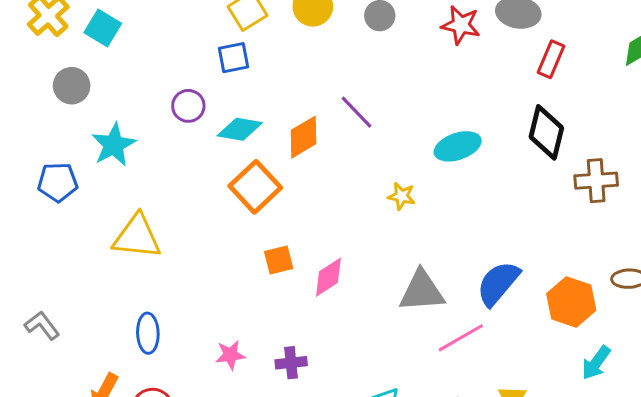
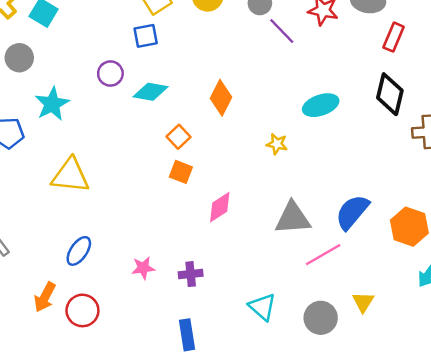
purple line: (356, 112) -> (282, 31), moved
orange diamond: (304, 137) -> (221, 98), moved, turned -32
orange square: (255, 187) -> (178, 137), moved, size x0.6
orange square: (279, 260) -> (181, 172), moved, turned 35
blue ellipse: (148, 333) -> (79, 251), turned 36

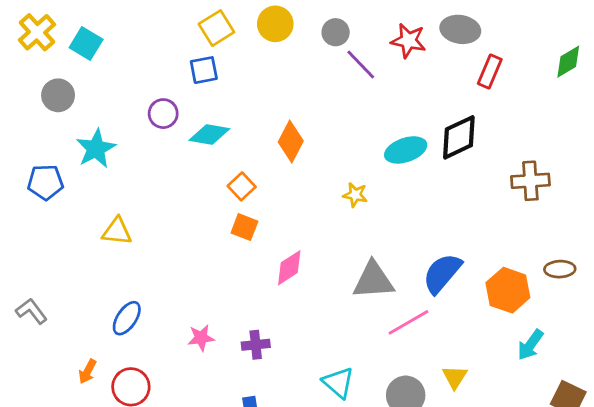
black diamond: (390, 94) -> (459, 137), moved, turned 51
yellow triangle: (70, 176) -> (117, 231), size x0.7
orange arrow: (45, 297) -> (87, 371), size x0.7

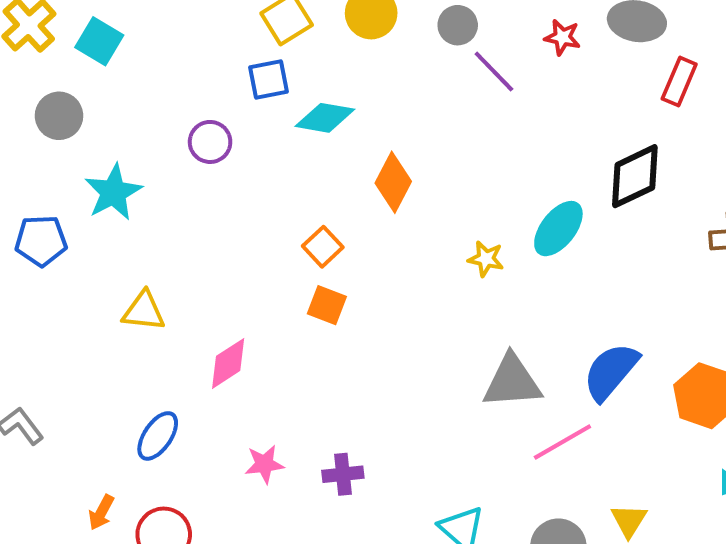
red star: (408, 41) -> (562, 37), size x0.7
cyan diamond: (209, 135) -> (325, 118), moved
cyan ellipse: (406, 150) -> (558, 229), moved, turned -33
pink diamond: (289, 268) -> (228, 363), moved

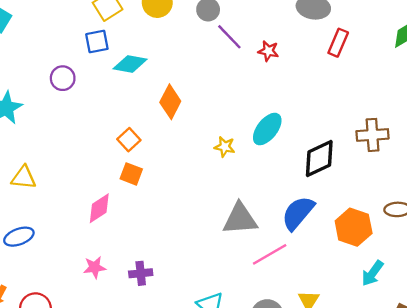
red star: (562, 37) -> (268, 51), moved
black diamond: (635, 176) -> (319, 159), moved
pink diamond: (228, 363) -> (99, 208), moved
blue ellipse: (158, 436) -> (19, 237), moved, turned 36

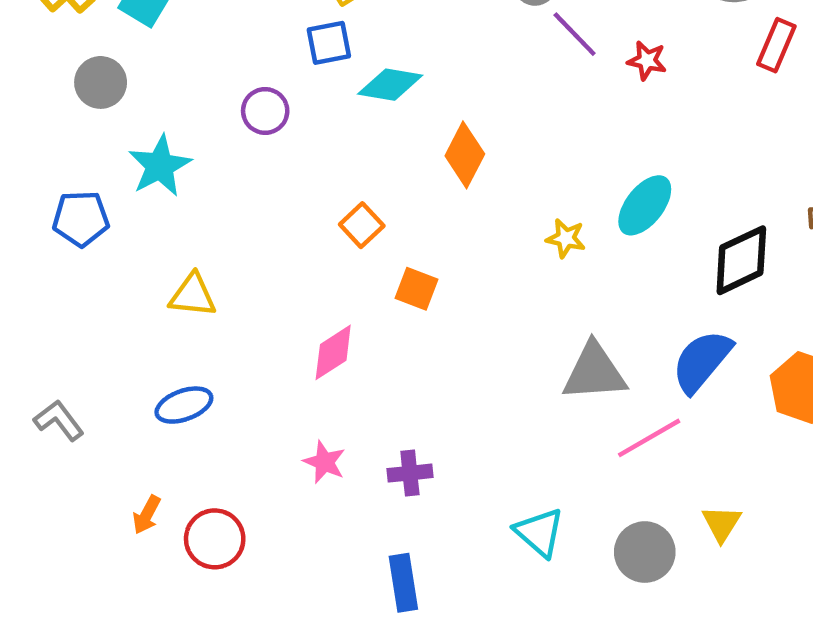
orange square: (129, 140) -> (362, 225), moved
orange square: (131, 174) -> (417, 289), moved
pink star: (95, 267) -> (324, 462), turned 30

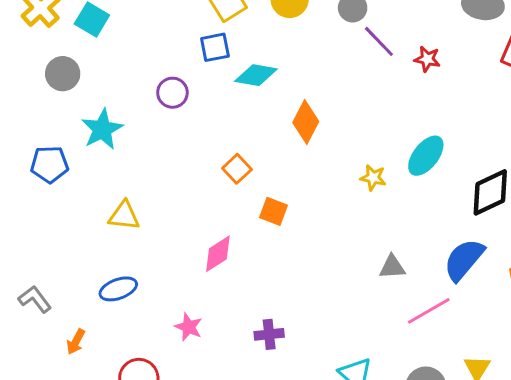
gray triangle: (594, 372) -> (392, 267), size x0.6
pink star: (324, 462) -> (189, 327), moved
orange arrow: (147, 515) -> (76, 342), moved

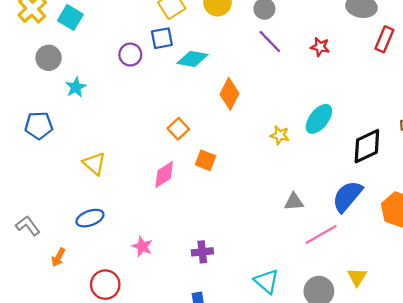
purple line: (379, 41) -> (270, 41), moved
purple circle: (172, 93) -> (130, 55), moved
cyan star: (102, 129) -> (76, 87), moved, size x0.7
yellow triangle: (124, 216) -> (94, 164), turned 35
pink diamond: (218, 254) -> (164, 174), moved

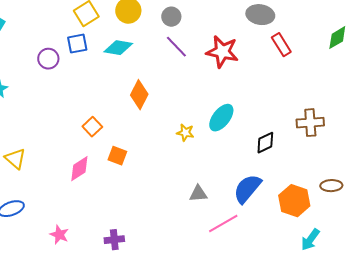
red rectangle: (384, 39) -> (281, 45), turned -55
red star: (320, 47) -> (222, 52), size x1.8
cyan diamond: (192, 59) -> (118, 48), moved
black diamond: (367, 146) -> (265, 143), size x0.7

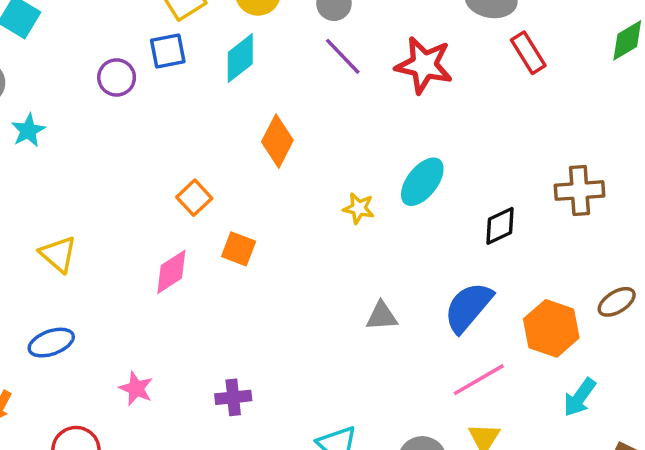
cyan diamond: (118, 48) -> (240, 58), turned -48
brown ellipse: (331, 186) -> (617, 302), turned -30
pink line: (223, 224) -> (479, 380), moved

